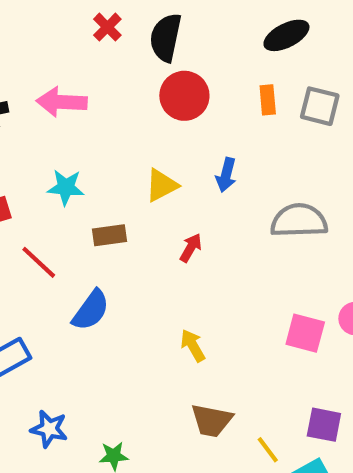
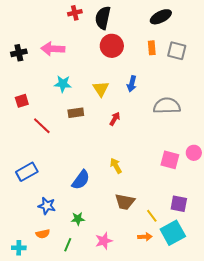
red cross: (107, 27) -> (75, 13), turned 32
yellow triangle: (162, 185) -> (101, 89), turned -36
cyan star: (66, 187) -> (63, 84), moved
blue semicircle: (91, 310) -> (81, 180), moved

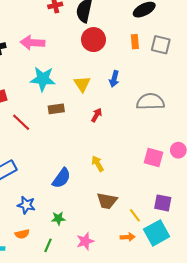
cyan star: (63, 84) -> (43, 79), size x1.4

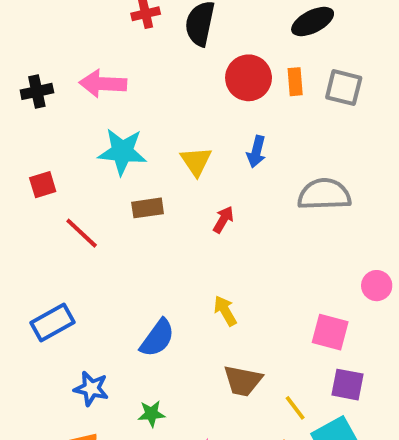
red circle: (93, 40) -> (249, 78), moved
pink square: (153, 157) -> (330, 332), moved

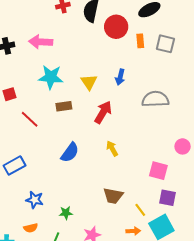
red circle: (249, 78) -> (116, 27), moved
red arrow: (223, 220) -> (103, 112), size x1.6
yellow arrow: (225, 311) -> (112, 148), moved
blue semicircle: (157, 338) -> (70, 152), moved

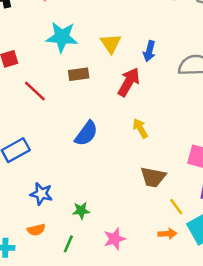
blue arrow: (120, 77) -> (149, 51), moved
brown trapezoid: (113, 196) -> (153, 177), moved

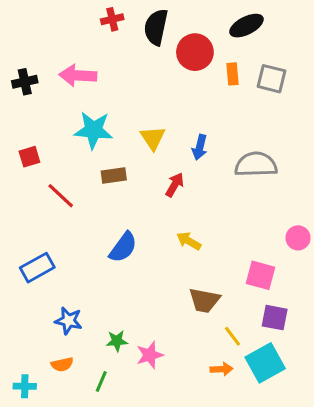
red arrow: (129, 82) -> (175, 185), size x0.7
yellow arrow: (140, 128) -> (189, 241), turned -30
pink star: (115, 239) -> (150, 355), moved

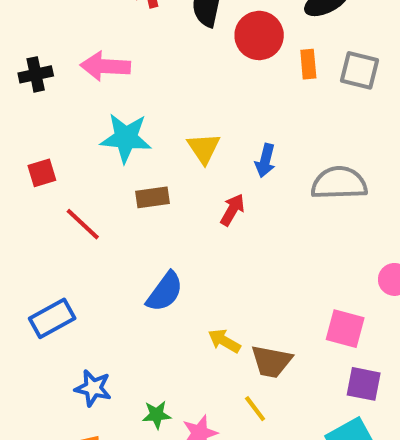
yellow arrow: (189, 241) -> (224, 341), moved
yellow line: (232, 336) -> (255, 409), moved

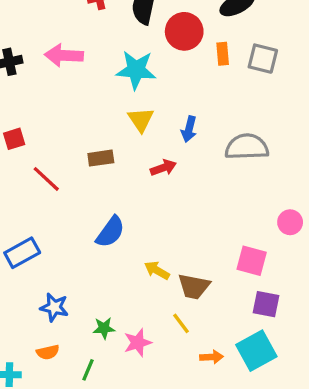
cyan star: (126, 138) -> (136, 70), moved
red arrow: (232, 210) -> (163, 168), turned 40

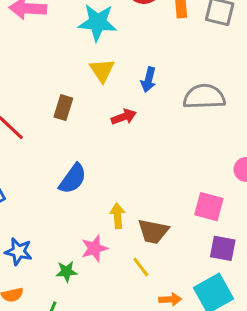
brown rectangle: (101, 158) -> (63, 108), turned -65
yellow arrow: (157, 270) -> (118, 216), turned 55
pink star: (138, 343) -> (94, 248), moved

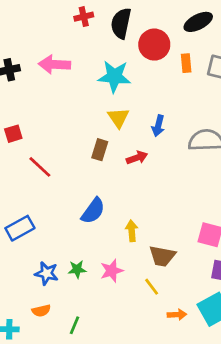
brown rectangle: (63, 108) -> (100, 150), moved
yellow arrow: (118, 216) -> (132, 231), moved
green star: (66, 272) -> (77, 269), moved

